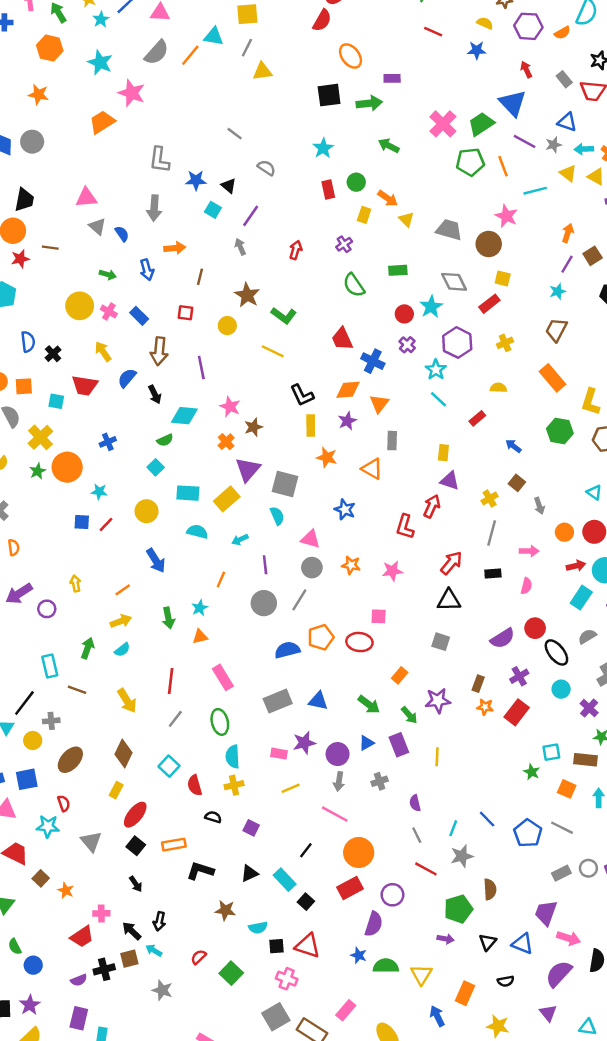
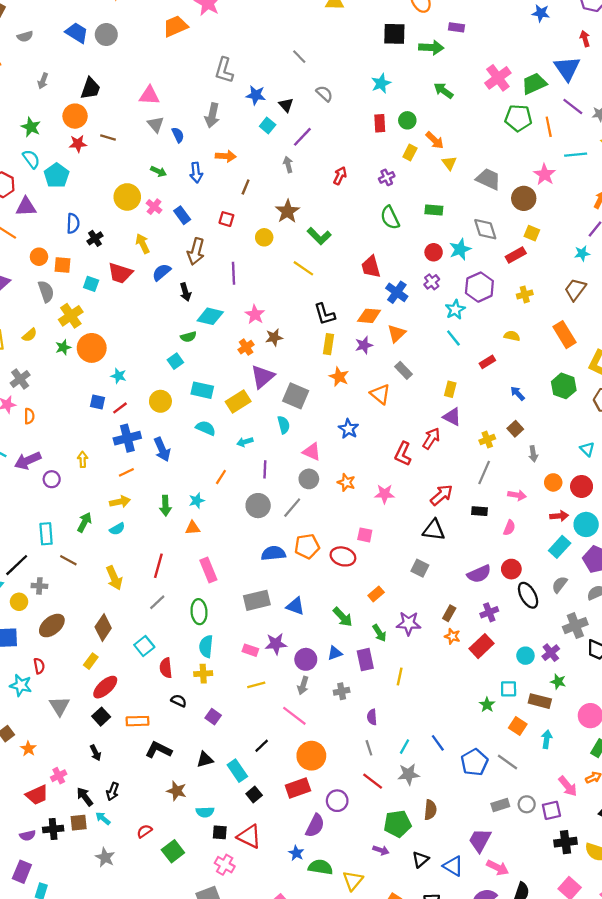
gray rectangle: (392, 441) -> (403, 370), turned -54
blue cross: (108, 442) -> (127, 438), moved, size x1.6
gray semicircle: (587, 636) -> (560, 585), turned -30
cyan circle: (561, 689) -> (525, 656), moved
pink cross: (101, 913) -> (59, 776), turned -35

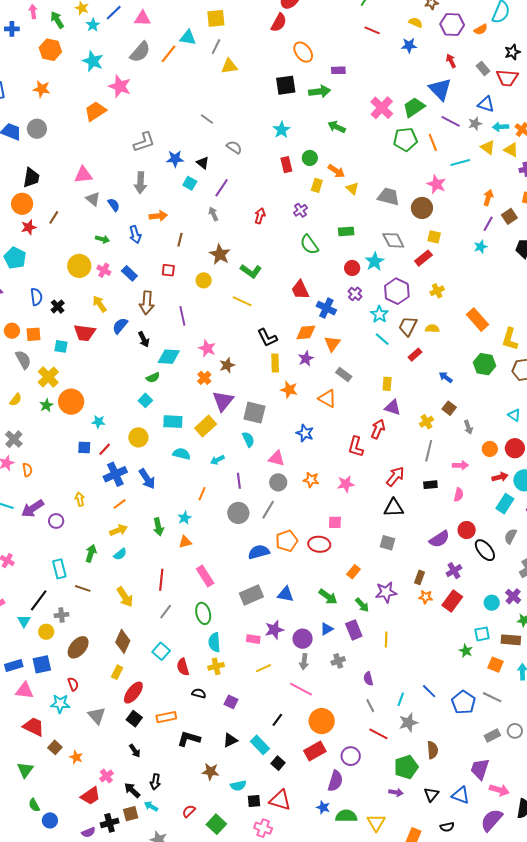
gray L-shape: (224, 70) -> (144, 142), turned -115
brown line: (108, 137) -> (54, 217), turned -64
brown trapezoid: (575, 290) -> (408, 326), moved

